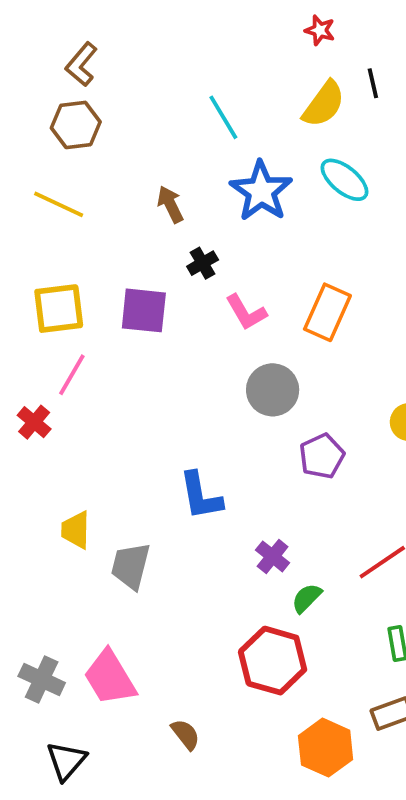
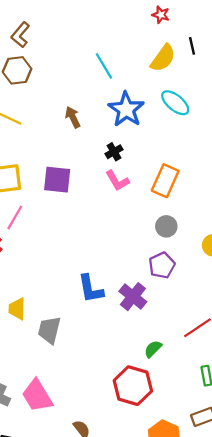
black cross: (203, 263) -> (114, 152), moved
gray circle: (273, 390) -> (166, 226), moved, size x0.7
purple cross: (273, 556) -> (133, 297), moved, size x1.4

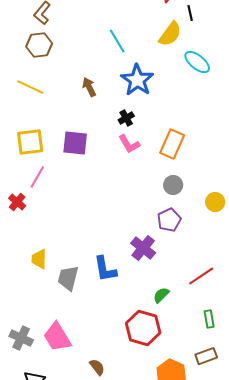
black line: (192, 46) -> (190, 13), moved
cyan ellipse: (175, 103) -> (197, 62), moved
blue L-shape: (91, 289) -> (105, 269), moved

